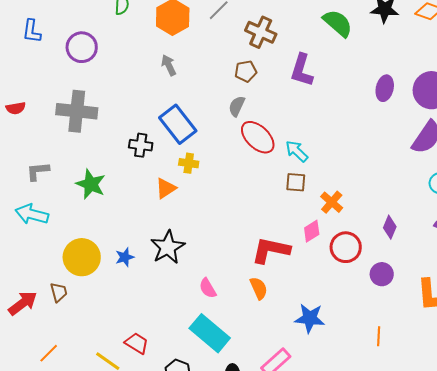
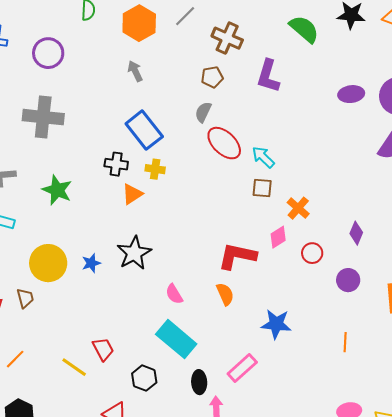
purple ellipse: (385, 88) -> (351, 94), turned 70
black cross: (141, 145) -> (116, 164), moved
red circle: (346, 247) -> (312, 253), size x0.7
red trapezoid: (137, 343) -> (103, 349), turned 30

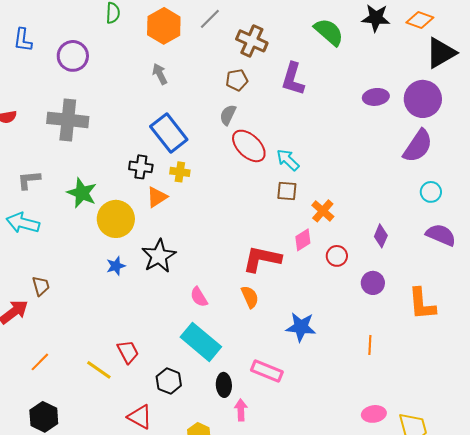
yellow circle: (48, 263) -> (116, 219), moved
brown trapezoid: (25, 298) -> (41, 286), moved
pink rectangle: (242, 368) -> (267, 371), turned 64

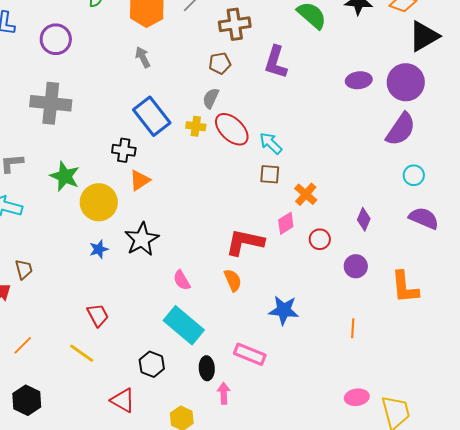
brown cross: (252, 41) -> (235, 24), turned -32
yellow cross: (180, 172) -> (196, 126), moved
red trapezoid: (128, 352) -> (98, 315), moved

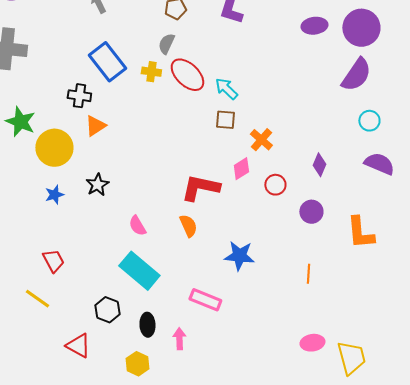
black star: (142, 239) -> (97, 185), size x0.7
black ellipse: (207, 368) -> (147, 325), moved

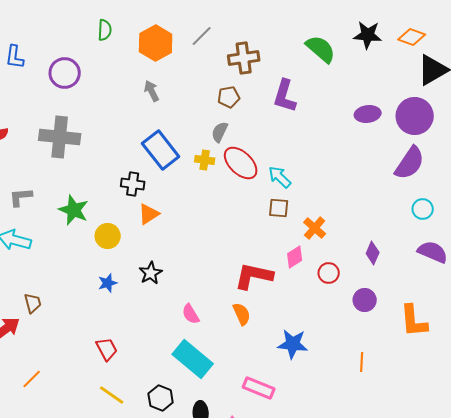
yellow circle: (54, 148) -> (108, 236), size x0.7
yellow line: (37, 299) -> (112, 395), moved

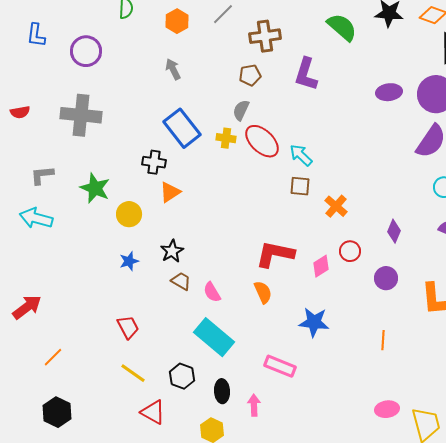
orange hexagon: (156, 43) -> (177, 21), size x0.7
pink diamond: (295, 257) -> (321, 266), moved
brown trapezoid: (33, 303) -> (181, 281), moved, turned -45

